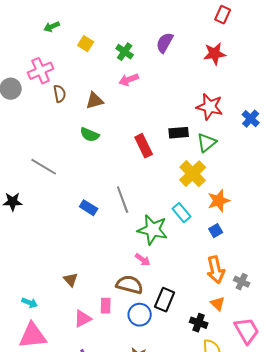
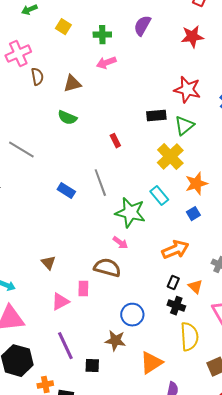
green cross: (125, 52) -> (102, 35), turned -36
red rectangle: (144, 146) -> (115, 141), moved, size x0.6
orange arrow: (216, 270) -> (175, 250), moved, turned -100
black rectangle: (165, 300) -> (173, 283), moved, size x0.6
blue circle: (140, 315) -> (132, 315), moved

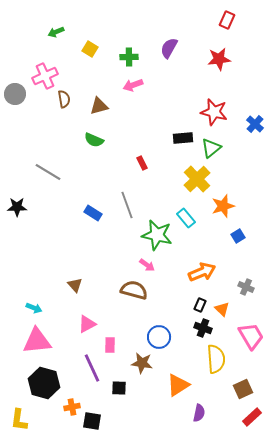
blue square: (193, 214) -> (238, 236), moved
pink rectangle: (83, 289) -> (110, 345), moved

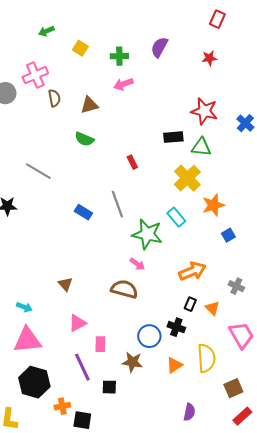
red star: (219, 59) -> (209, 58), size x0.7
green triangle: (211, 148) -> (201, 147), turned 45
black cross: (203, 328) -> (176, 327), moved
orange triangle: (178, 385) -> (174, 365), moved, size x0.7

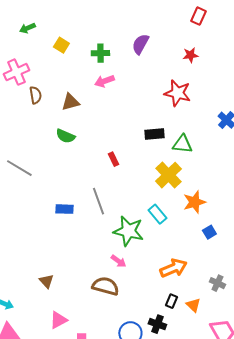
red star: (204, 111) -> (177, 93), moved
blue rectangle: (83, 212) -> (64, 209), turned -30

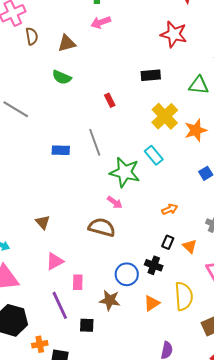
green triangle: (182, 144) -> (199, 85), moved
orange star: (194, 202) -> (196, 130), moved
orange arrow: (173, 268) -> (170, 209), size x0.6

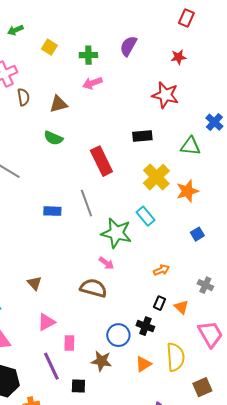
red rectangle: (110, 100) -> (101, 161), size x2.0

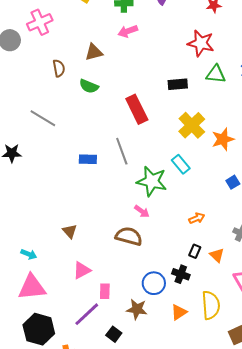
brown semicircle: (23, 97) -> (59, 68), moved
green triangle: (190, 146) -> (216, 74), moved
purple line: (51, 366) -> (87, 314), turned 72
black square: (78, 386) -> (114, 334), turned 35

